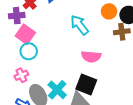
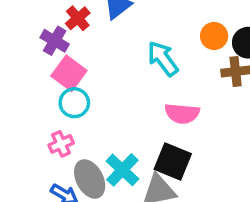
purple cross: (17, 16) -> (55, 41), turned 35

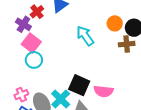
pink semicircle: (182, 113) -> (104, 91), moved
pink cross: (61, 144) -> (21, 95), moved
black square: (173, 161) -> (79, 85), moved

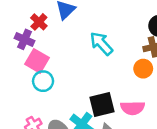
orange circle: (115, 23) -> (143, 69), moved
black square: (79, 85) -> (102, 105), turned -30

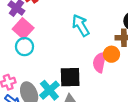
pink semicircle: (133, 108) -> (99, 62), moved, turned 90

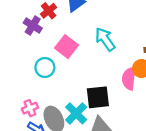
pink square: (23, 28) -> (66, 47), moved

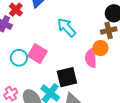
pink square: (66, 47) -> (37, 54), moved

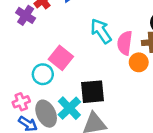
cyan circle: (19, 58) -> (43, 74), moved
pink semicircle: (91, 58) -> (125, 43), moved

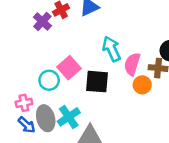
black square: (92, 92) -> (97, 82), moved

